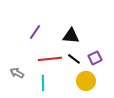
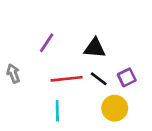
gray arrow: (17, 73) -> (13, 73), moved, turned 40

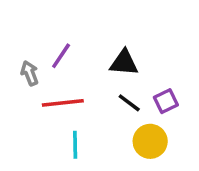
gray arrow: (13, 73) -> (30, 73), moved
red line: (67, 79) -> (63, 103), moved

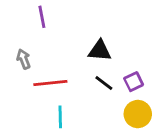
purple line: (61, 56) -> (42, 17), moved, turned -45
yellow circle: (150, 141) -> (138, 114), moved

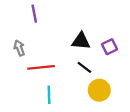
purple square: (134, 82) -> (110, 47), moved
yellow circle: (138, 114) -> (99, 90), moved

